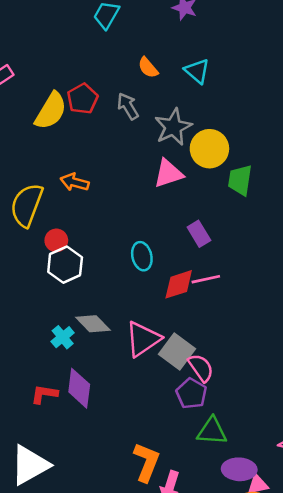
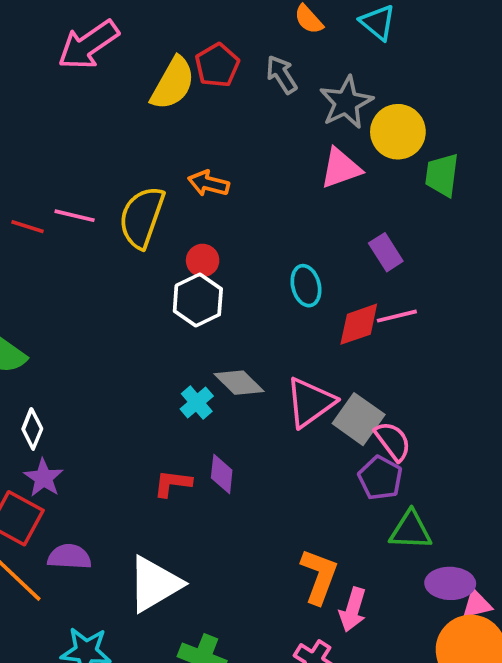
red circle: (56, 240) -> (203, 260), moved
purple diamond: (79, 388) -> (222, 474), size x0.7

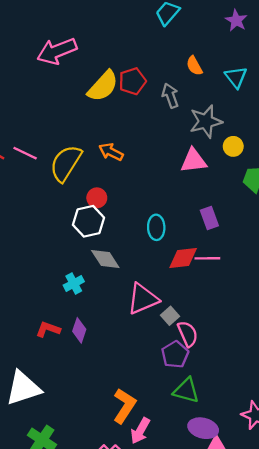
yellow circle: (398, 132) -> (233, 146), size x0.6
gray diamond: (239, 383) -> (105, 259), moved
gray square: (359, 419) -> (170, 316), size x0.6

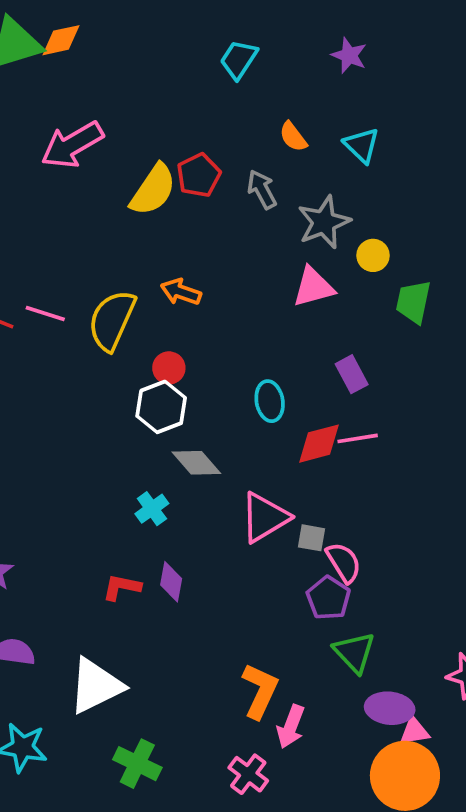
gray square: (170, 316) -> (311, 538), turned -30
green triangle: (186, 390) -> (354, 652), turned 40

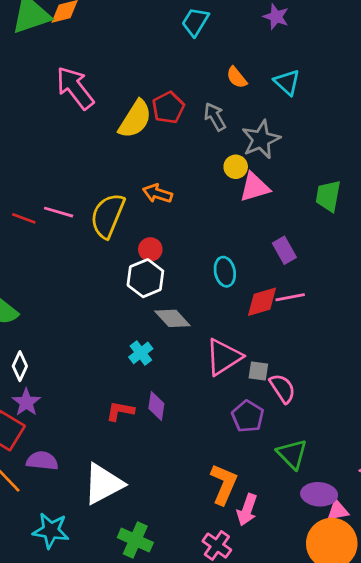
pink arrow: (72, 145) -> (75, 88), turned 84
yellow circle: (373, 255) -> (236, 167), moved
purple pentagon: (328, 598) -> (248, 416), moved

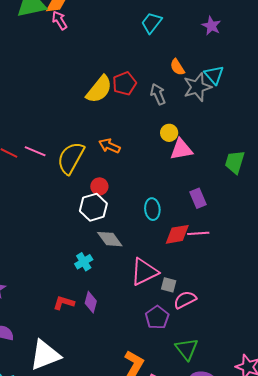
pink arrow: (75, 88) -> (59, 20), moved, size x0.6
gray star: (261, 139) -> (197, 87), moved
pink semicircle: (282, 388) -> (185, 300), turned -90

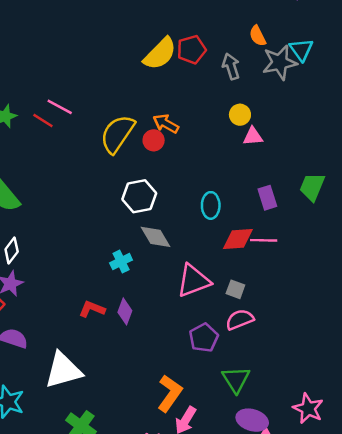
pink triangle: (181, 149) -> (253, 136), size x0.7
pink line: (35, 151) -> (60, 107), moved
green trapezoid: (235, 162) -> (312, 187), moved
red circle: (99, 186) -> (154, 140), moved
gray square: (169, 285) -> (235, 289), moved

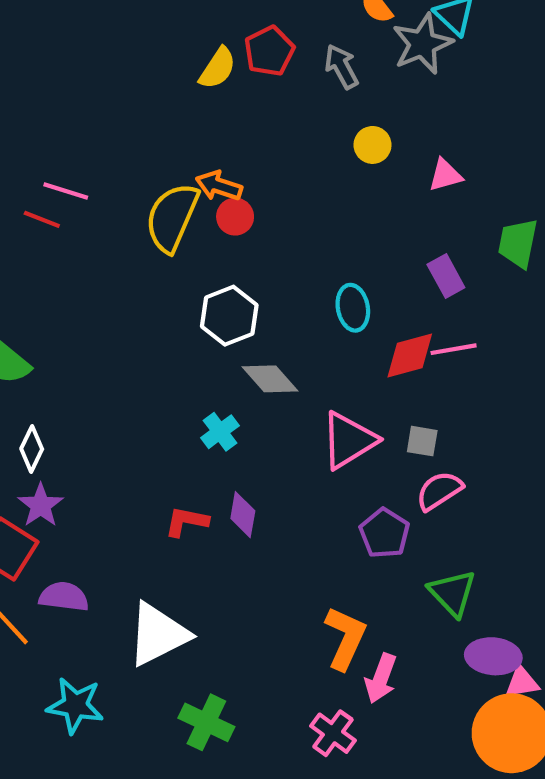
yellow semicircle: (160, 54) -> (218, 68), size x0.7
orange arrow: (166, 124) -> (219, 186), moved
pink triangle: (253, 136) -> (445, 175), moved

